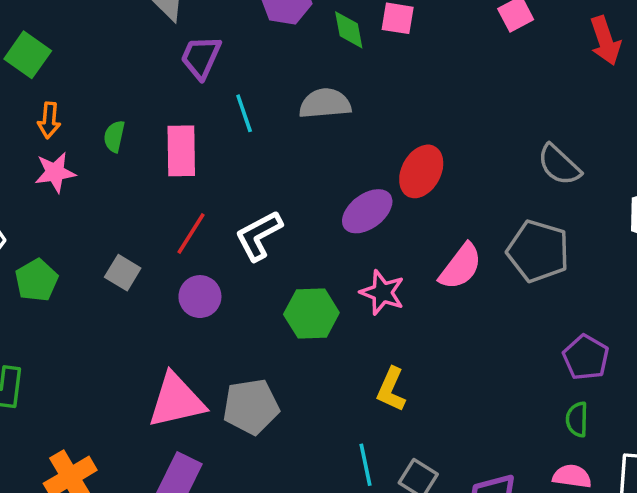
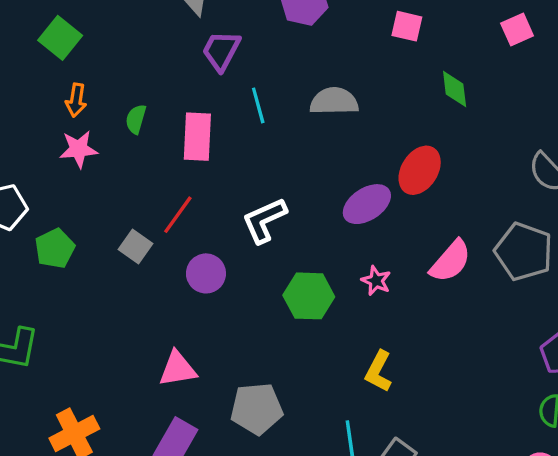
green diamond: (349, 30) -> (455, 89), moved
red line: (191, 234) -> (178, 215), moved
pink star: (382, 292) -> (376, 281), size x0.7
pink triangle: (176, 401) -> (178, 369), size x0.7
gray pentagon: (251, 407) -> (257, 409), moved

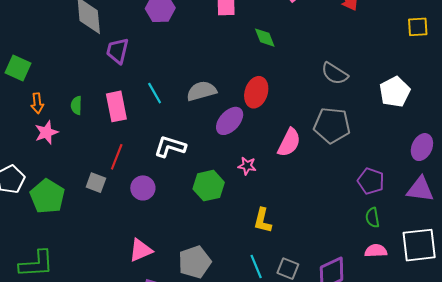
gray semicircle: (334, 101) -> (202, 91), moved
cyan line: (258, 105) -> (155, 93), moved
white L-shape: (264, 220) -> (170, 147), turned 56
green pentagon: (55, 248) -> (47, 196), size x1.4

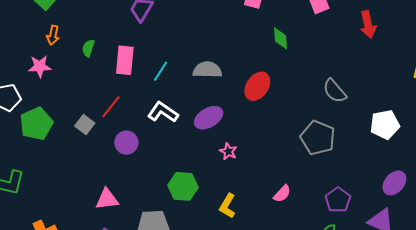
cyan line: (155, 93) -> (161, 71), moved, turned 45
purple ellipse: (230, 121) -> (209, 118), moved
pink star: (46, 132) -> (40, 66), moved
pink semicircle: (289, 142) -> (282, 194), moved, size x0.7
green hexagon: (209, 186) -> (183, 186), moved

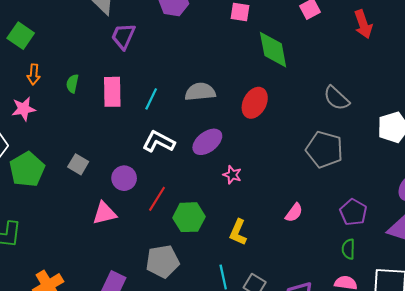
green diamond: (281, 38) -> (273, 50), size x1.6
red line: (111, 107) -> (157, 199), moved
pink triangle: (107, 199) -> (104, 213), moved

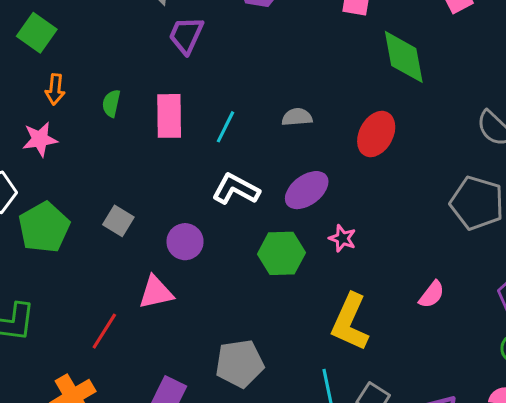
gray semicircle: (200, 92) -> (297, 117), size x0.7
red line: (157, 199) -> (104, 331), moved
green hexagon: (189, 217) -> (281, 253), moved
yellow L-shape: (238, 232) -> (350, 322), size x1.5

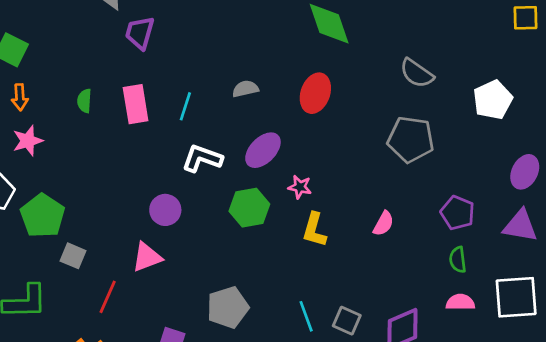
orange arrow: (55, 89) -> (20, 97), moved
gray square: (118, 221) -> (73, 256), moved
yellow L-shape: (350, 322) -> (314, 230), moved, size x0.7

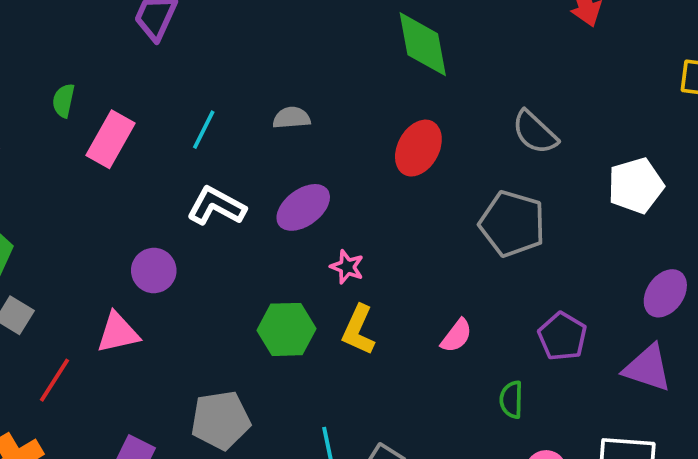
red ellipse: (315, 93) -> (418, 148), moved
pink rectangle: (136, 104) -> (110, 139), moved, turned 30
green hexagon: (249, 208) -> (287, 329), moved
green semicircle: (458, 260) -> (511, 400), moved

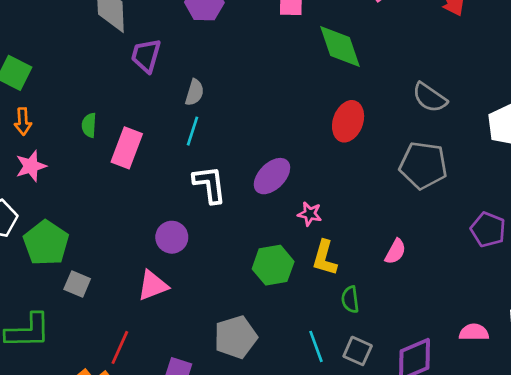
gray semicircle: (292, 118) -> (195, 92), moved, turned 120
white L-shape: (216, 206) -> (210, 184), turned 63
purple pentagon: (562, 336) -> (488, 230), moved
red line: (54, 380) -> (120, 347), moved
green semicircle: (511, 400) -> (350, 299), moved

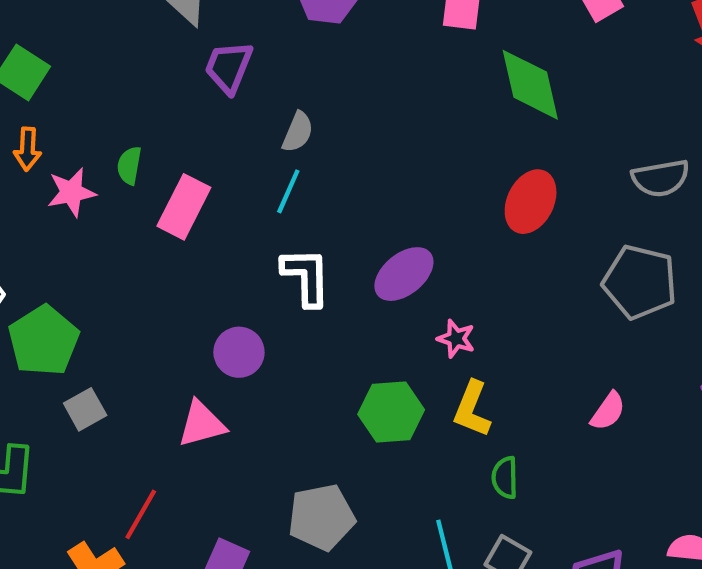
gray semicircle: (430, 98) -> (661, 178), turned -51
pink star: (31, 166) -> (71, 192), moved
pink semicircle: (395, 252) -> (608, 411), moved
gray square: (77, 284) -> (85, 409), turned 32

